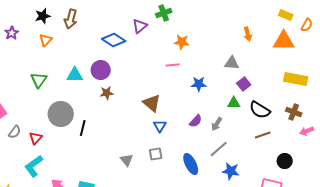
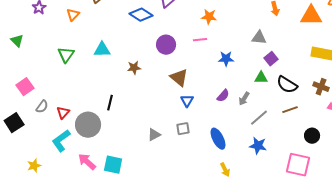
purple circle: (101, 70) -> (166, 45), moved
gray circle: (61, 114) -> (88, 125), moved
gray line: (219, 149) -> (259, 118), moved
gray triangle: (127, 160) -> (154, 135), turned 40

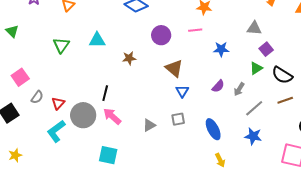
green triangle: (261, 78) -> (256, 68), turned -32
pink arrow: (87, 162) -> (112, 116), moved
yellow star: (34, 166) -> (15, 155), moved

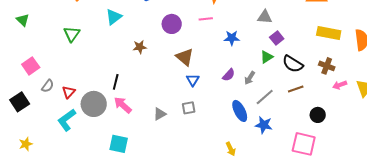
cyan triangle: (97, 40) -> (114, 17), moved, turned -36
blue ellipse: (213, 129) -> (240, 111), moved

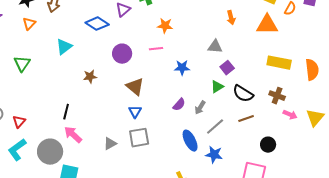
blue triangle: (193, 80) -> (135, 112), moved
pink arrow: (340, 85) -> (290, 115), turned -136
gray circle: (94, 104) -> (50, 152), moved
gray square: (189, 108) -> (139, 138), size x1.5

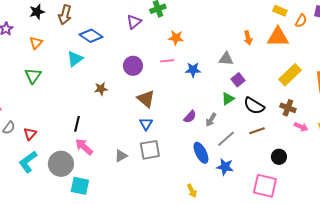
orange arrow: (231, 18) -> (248, 38), moved
orange triangle: (29, 24) -> (36, 43), moved
blue diamond: (97, 24) -> (91, 36), moved
yellow rectangle: (279, 63) -> (290, 75), turned -55
blue star: (182, 68) -> (193, 70), moved

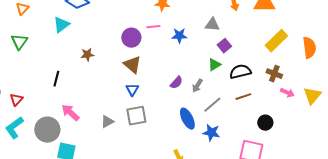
purple circle: (133, 66) -> (131, 38), moved
black semicircle: (254, 106) -> (240, 72), turned 135
black line: (77, 124) -> (56, 79), moved

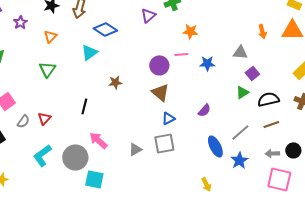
gray arrow: (197, 86) -> (272, 153), moved, turned 56
blue triangle: (132, 90) -> (168, 118), moved, turned 32
red triangle: (16, 100) -> (44, 118), moved
blue star: (211, 133) -> (239, 160), turned 30

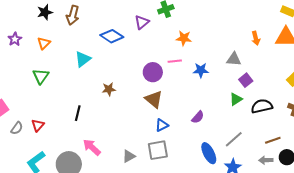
purple star: (20, 22) -> (15, 39), moved
blue diamond: (105, 29) -> (112, 36), moved
brown line: (271, 124) -> (273, 140), moved

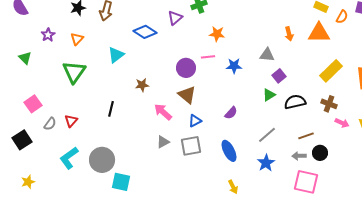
green triangle: (41, 76) -> (74, 72), size x1.4
pink arrow: (92, 147) -> (163, 112), moved
blue ellipse: (209, 153) -> (229, 151), moved
gray triangle: (129, 156) -> (163, 142), moved

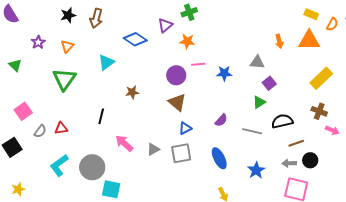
orange star: (217, 34) -> (187, 41), moved
black semicircle: (295, 102) -> (282, 121), moved
pink arrow: (163, 112) -> (124, 143), moved
red triangle: (71, 121) -> (61, 128), turned 40
gray line: (267, 135) -> (252, 131), moved, turned 54

